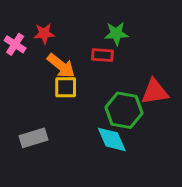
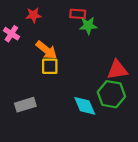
red star: (44, 34) -> (34, 15), moved
red rectangle: (103, 55) -> (78, 14), moved
green hexagon: (124, 110) -> (111, 94), moved

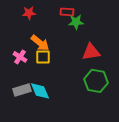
pink cross: (11, 34) -> (20, 57), moved
red triangle: (117, 70) -> (91, 52), moved
cyan diamond: (85, 106) -> (40, 91), moved

